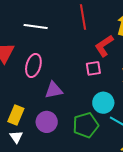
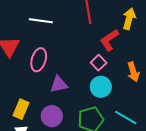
pink square: (93, 68) -> (99, 63), turned -35
cyan circle: (103, 103) -> (101, 87), moved

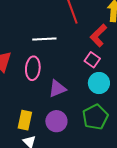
white line: (41, 21) -> (44, 39), moved

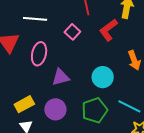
white line: (44, 39) -> (35, 19), moved
pink square: (92, 60) -> (72, 32), moved
yellow rectangle: (25, 120) -> (24, 104), turned 42

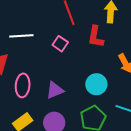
red L-shape: (108, 30) -> (96, 37), turned -35
pink ellipse: (39, 54) -> (23, 85), moved

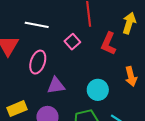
pink ellipse: (23, 85) -> (38, 62), moved

